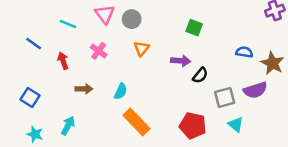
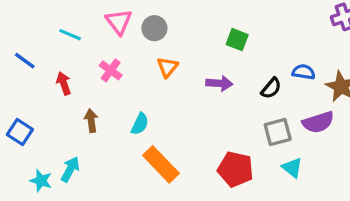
black semicircle: (200, 75) -> (271, 88), moved
brown arrow: (84, 89) -> (91, 121), turned -98
cyan star: (35, 134) -> (41, 181), moved

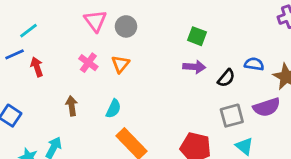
cyan line: (70, 35) -> (28, 31), moved, turned -60
blue line: (25, 61) -> (15, 54), turned -60
orange triangle: (167, 67) -> (120, 64), moved
red arrow: (64, 83) -> (37, 67), moved
purple arrow: (219, 83) -> (194, 67), moved

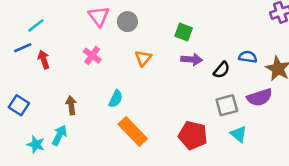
green square: (197, 36) -> (184, 32), moved
orange triangle: (120, 64) -> (143, 58), moved
brown arrow: (72, 106) -> (71, 105), moved

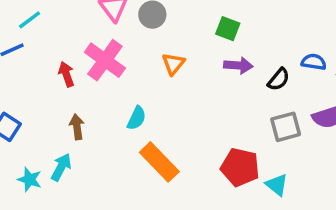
pink cross: (92, 56) -> (105, 60), size x1.6
red arrow: (44, 59) -> (66, 74), moved
cyan triangle: (239, 134) -> (277, 185), moved

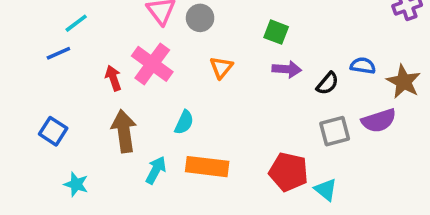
brown arrow: (77, 127) -> (124, 131), size x1.6
orange rectangle: (159, 162) -> (207, 167), turned -39
cyan arrow: (61, 167) -> (156, 170), moved

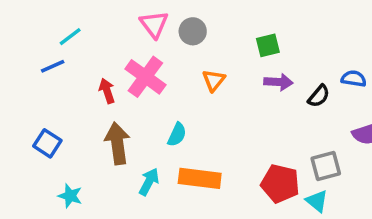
green square: (276, 32) -> (268, 45), turned -35
gray square: (335, 131) -> (326, 166), moved

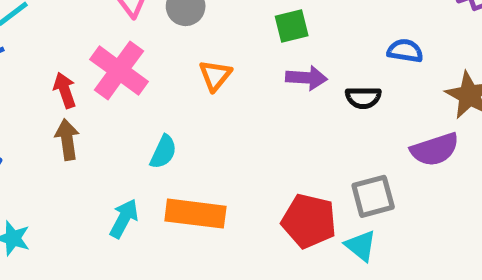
blue semicircle: (354, 79) -> (405, 51), moved
black semicircle: (319, 96) -> (363, 98), turned 50
brown arrow: (117, 143) -> (67, 140), moved, size x0.7

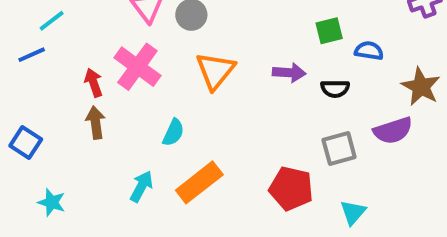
green square: (292, 26) -> (329, 31), moved
orange triangle: (215, 75) -> (215, 71), size x1.5
gray square: (373, 196) -> (339, 149), moved
orange rectangle: (195, 214) -> (199, 182), turned -45
cyan triangle: (361, 246) -> (353, 212), moved, turned 32

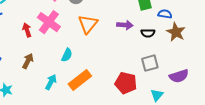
brown star: (421, 87) -> (176, 32), moved
brown arrow: (96, 123) -> (28, 61), moved, turned 35
purple semicircle: (393, 131) -> (179, 76), moved

